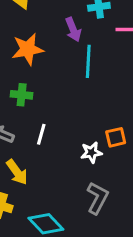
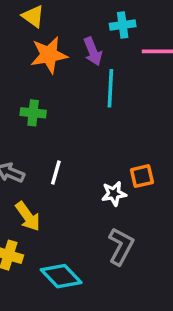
orange star: (28, 49) -> (49, 55), moved
green cross: (22, 95) -> (33, 113), moved

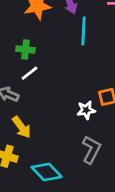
white line: (56, 173) -> (29, 73), moved, turned 36

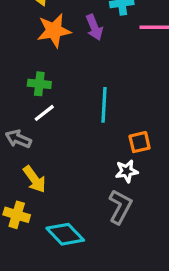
cyan line: (83, 31) -> (104, 105), moved
white star: (86, 110) -> (127, 171), moved

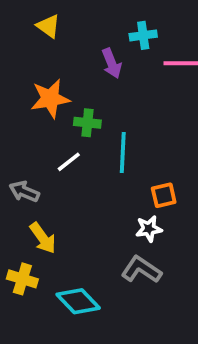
orange star: (54, 31) -> (50, 99), moved
green cross: (39, 84) -> (87, 123), moved
white line: (44, 113) -> (69, 162), moved
gray L-shape: (120, 207) -> (141, 270), turned -84

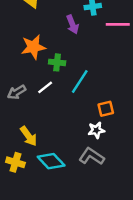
cyan line: (123, 152) -> (80, 81), turned 30
gray arrow: (24, 192) -> (17, 92), moved, turned -54
cyan diamond: (78, 301) -> (51, 161), moved

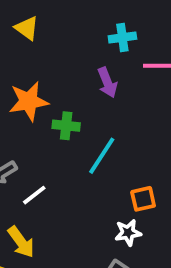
purple arrow: (73, 24) -> (107, 83), moved
white line: (45, 87) -> (34, 195), moved

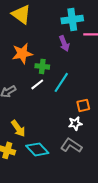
yellow triangle: (27, 28) -> (21, 14), size x1.5
cyan cross: (122, 38) -> (72, 19), size x1.5
white line: (34, 195) -> (37, 84), moved

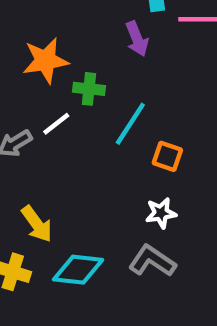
white line: (37, 84) -> (56, 124), moved
orange square: (83, 105) -> (167, 156), moved, turned 32
cyan diamond: (37, 149) -> (78, 270), turned -40

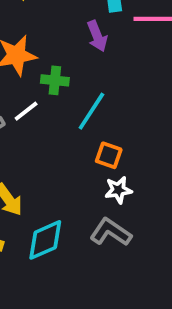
orange square: (167, 156) -> (109, 155), moved
cyan diamond: (78, 270) -> (45, 240), turned -30

